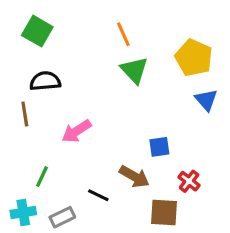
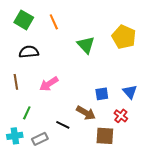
orange line: (123, 34) -> (54, 22), moved
blue triangle: (206, 100) -> (130, 92), moved
brown line: (25, 114) -> (16, 82), moved

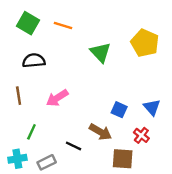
orange line: (54, 22) -> (63, 25), turned -49
blue square: (102, 94) -> (119, 110), turned 32

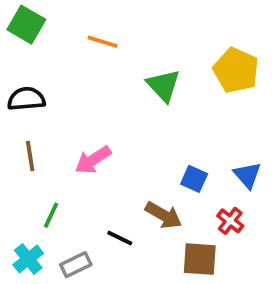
green square: (28, 23) -> (26, 25), moved
black semicircle: (34, 61) -> (26, 99), moved
cyan cross: (17, 159) -> (28, 259), turned -30

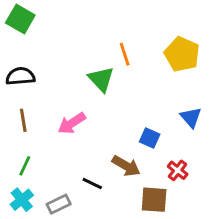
orange line: (103, 42) -> (125, 54), moved, turned 55
green triangle: (164, 86) -> (101, 79), moved
blue triangle: (247, 175) -> (191, 117), moved
green line: (51, 215) -> (25, 166), moved

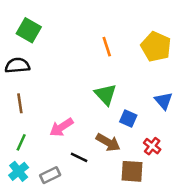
green square: (20, 19) -> (29, 30), moved
green triangle: (101, 79) -> (106, 94), moved
pink arrow: (72, 123) -> (61, 127), moved

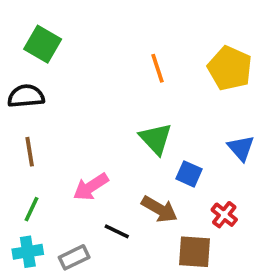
cyan cross: (19, 171) -> (28, 252), turned 30

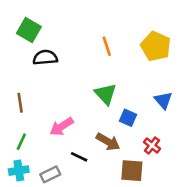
black semicircle: (26, 96) -> (45, 58), moved

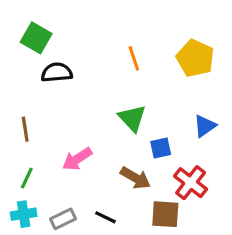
blue triangle: (163, 100) -> (205, 126), turned 36
blue square: (128, 118) -> (161, 148), turned -36
red cross: (152, 145) -> (191, 183), size x1.5
black line: (79, 157) -> (106, 217), moved

